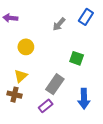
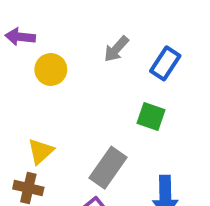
blue rectangle: (86, 17) -> (165, 63), moved
yellow circle: (26, 47) -> (51, 70), moved

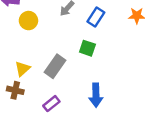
gray rectangle: (108, 168) -> (55, 66), moved

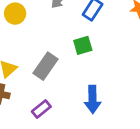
green square: (87, 48) -> (83, 45), turned -35

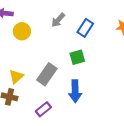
blue arrow: (93, 99) -> (75, 91), moved

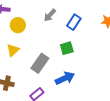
yellow triangle: (16, 76) -> (13, 50), moved
blue arrow: (75, 91) -> (65, 78), turned -114

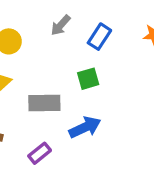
gray rectangle: (40, 63) -> (44, 103), turned 54

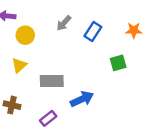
green square: (88, 79) -> (118, 63), moved

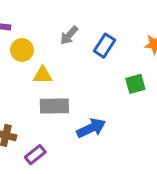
yellow triangle: (19, 65) -> (43, 75), moved, turned 42
purple rectangle: (48, 118) -> (35, 155), moved

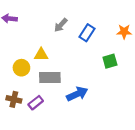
yellow circle: (22, 50) -> (21, 68), moved
purple rectangle: (35, 155) -> (36, 103), moved

